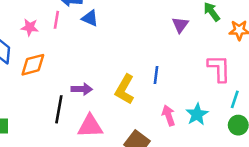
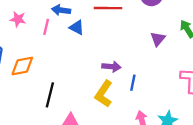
pink star: (30, 27) -> (18, 19), moved
purple arrow: (82, 89) -> (111, 67), moved
black line: (59, 109) -> (50, 95), moved

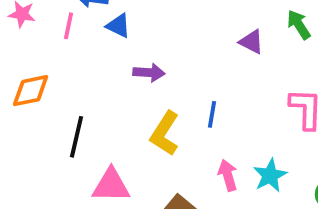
purple triangle: (158, 39) -> (251, 42), turned -42
purple arrow: (111, 67) -> (149, 73), moved

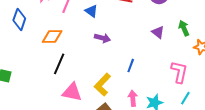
orange diamond: (31, 91) -> (52, 37), moved
yellow L-shape: (165, 133) -> (103, 85), moved

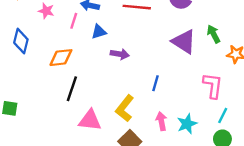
blue triangle: (91, 11) -> (99, 32), moved, turned -48
purple triangle: (158, 32) -> (184, 42), size x1.6

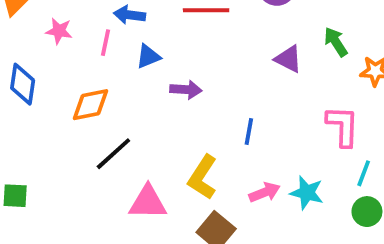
purple triangle: (184, 42) -> (288, 59), size x0.7
black line: (72, 89) -> (113, 154), turned 35
pink arrow: (161, 121) -> (265, 192), turned 84
cyan star: (187, 124) -> (307, 193), turned -30

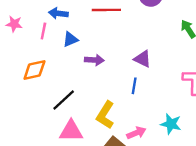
purple triangle: (288, 59) -> (143, 59), moved
black line: (113, 154) -> (64, 100), moved
pink arrow: (265, 192) -> (136, 133), moved

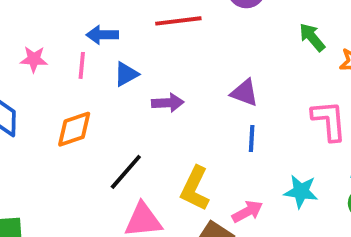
blue line: (134, 86) -> (252, 139), moved

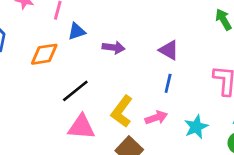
blue triangle: (126, 74) -> (77, 31), moved
cyan star: (301, 191) -> (196, 127), turned 30
pink arrow: (247, 212) -> (156, 118), moved

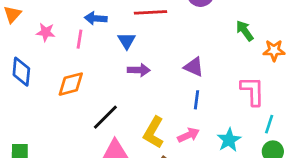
blue triangle: (77, 31) -> (127, 41), moved, turned -36

